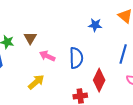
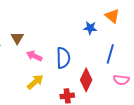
blue star: (95, 25) -> (90, 28), moved
yellow arrow: (36, 82) -> (35, 82), moved

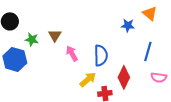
pink arrow: (34, 56) -> (72, 53), turned 35
yellow arrow: (35, 82) -> (88, 79), moved

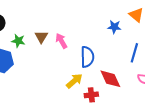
pink arrow: (72, 53) -> (61, 41), moved
red diamond: (124, 77) -> (110, 79), turned -50

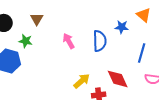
brown triangle: (41, 37) -> (37, 19), moved
blue semicircle: (87, 57) -> (100, 41), moved

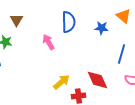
blue semicircle: (100, 41) -> (68, 22), moved

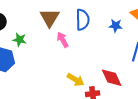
brown triangle: (16, 20) -> (50, 18), moved, size x1.5
yellow arrow: (61, 82) -> (76, 80), turned 72

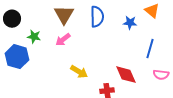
pink arrow: (63, 40) -> (63, 40), moved, turned -98
yellow arrow: (76, 80) -> (79, 72), moved

